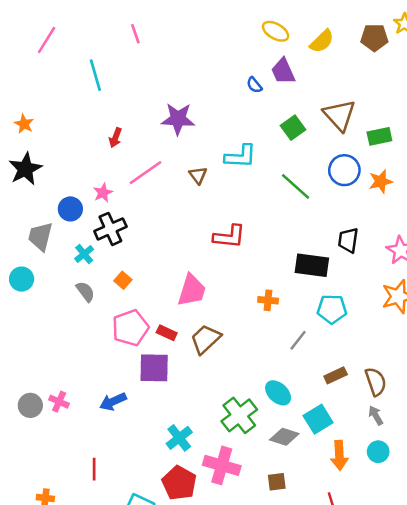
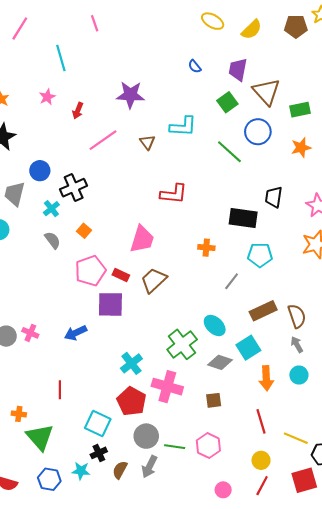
purple trapezoid: (283, 71) -> (238, 70), moved, turned 35
blue circle: (344, 170) -> (258, 132), moved
pink star: (103, 193) -> (47, 97), moved
brown rectangle: (336, 375) -> (263, 311), size x1.4

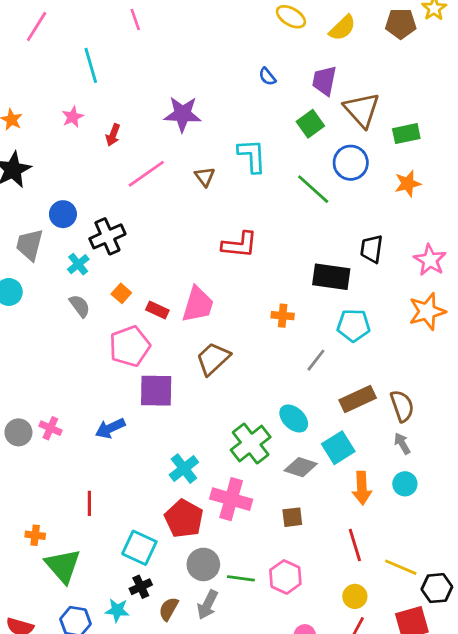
cyan L-shape: (183, 126) -> (252, 156), turned -96
red rectangle: (121, 275) -> (157, 310), moved

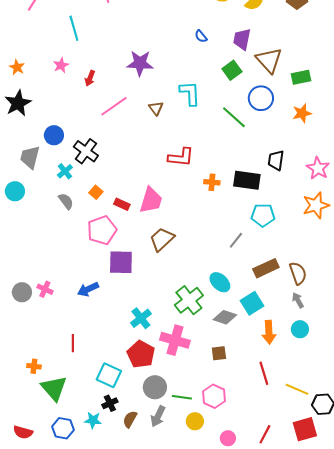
black cross: (107, 236) -> (86, 151), turned -30
orange cross: (283, 316) -> (212, 182), moved
yellow circle: (355, 596) -> (195, 421), moved

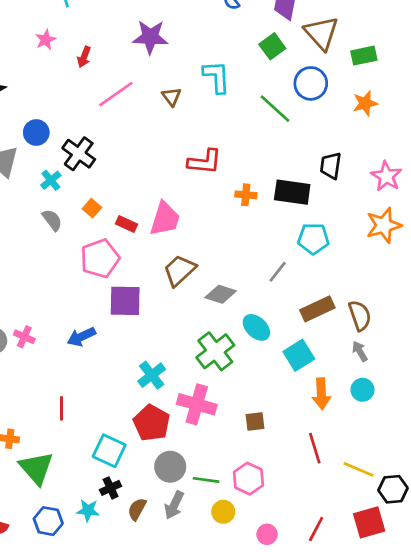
gray diamond: (225, 317) -> (221, 294), moved

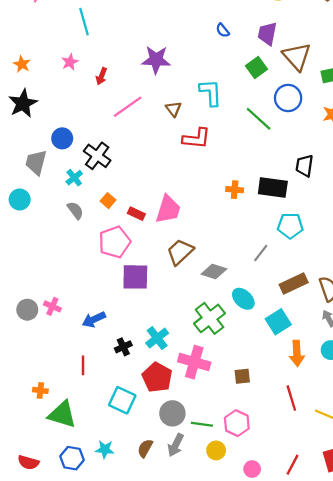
red L-shape: (205, 162) -> (196, 138), moved
blue arrow: (81, 337) -> (94, 320), moved
green triangle: (36, 468) -> (62, 414), turned -32
black cross: (111, 488) -> (123, 347), moved

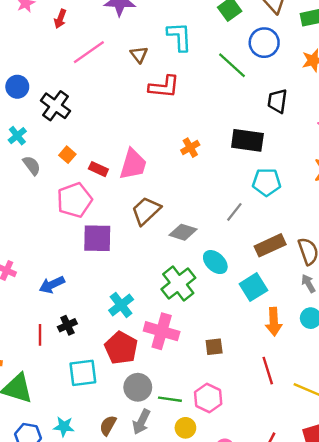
black trapezoid: (304, 166) -> (277, 101), moved
cyan cross: (74, 178) -> (17, 136), moved
orange cross: (235, 190) -> (190, 148), moved, turned -35
black cross: (123, 347) -> (67, 325), moved
cyan square: (122, 400) -> (83, 373), turned -32

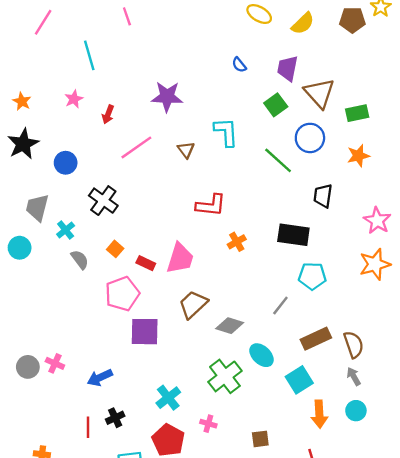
blue circle: (17, 87) -> (66, 163), moved
red L-shape: (164, 87) -> (211, 205), moved
pink cross: (162, 331) -> (208, 424), size x0.5

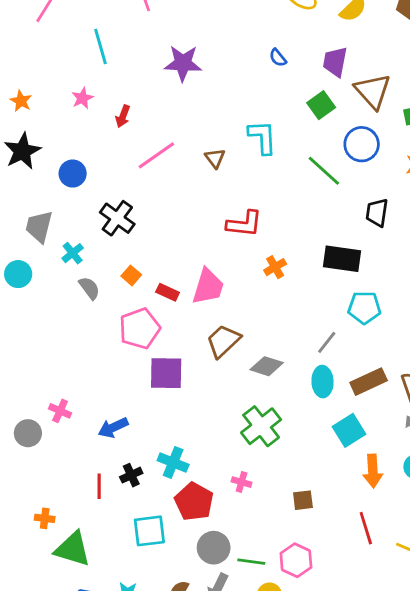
purple star: (167, 97) -> (183, 63), moved
cyan ellipse: (262, 355) -> (322, 382), moved, turned 45
gray circle: (28, 367) -> (28, 433), moved
cyan cross: (168, 398) -> (173, 463), moved, turned -30

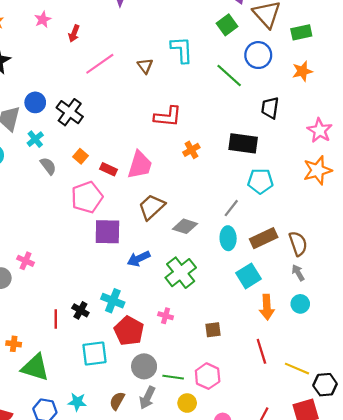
blue circle: (73, 174) -> (35, 102), moved
blue arrow: (113, 428) -> (139, 259), moved
black cross: (131, 475) -> (80, 310), turned -35

